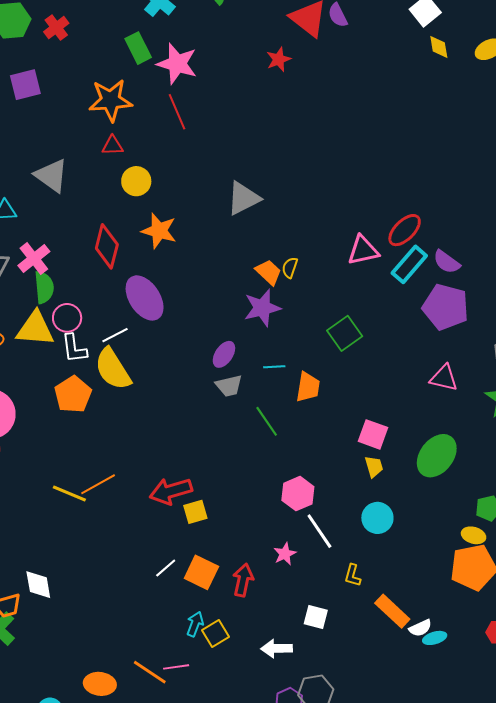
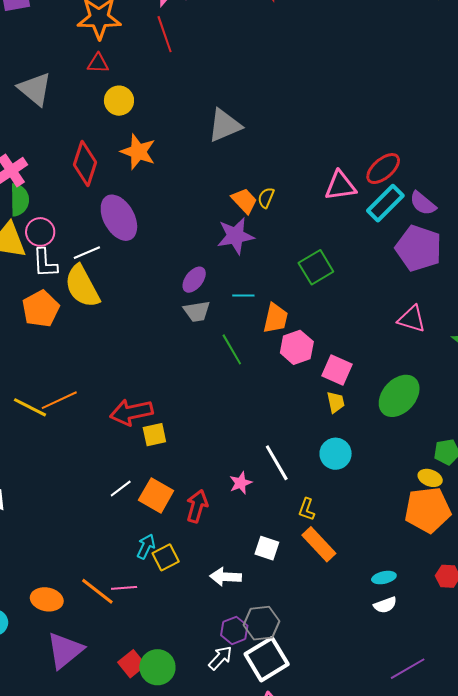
pink hexagon: (298, 494) -> (297, 347), moved
orange rectangle: (392, 611) -> (319, 544), moved
white semicircle: (420, 628) -> (385, 605), moved

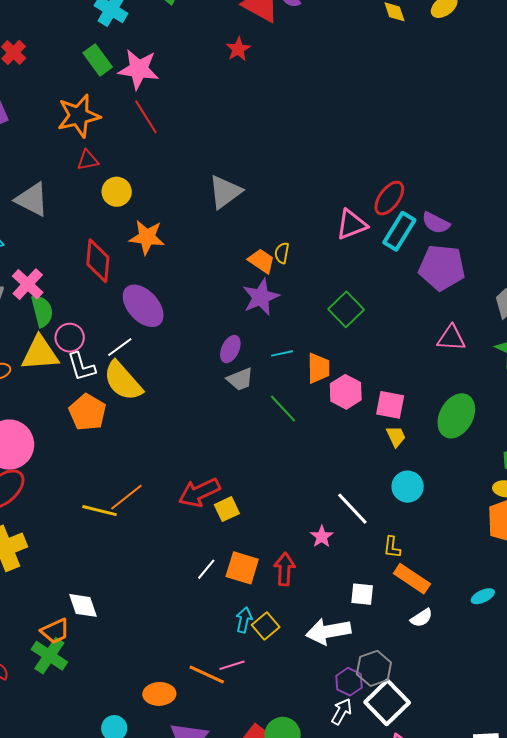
white arrow: (226, 577) -> (328, 631), size x1.4
white semicircle: (385, 605) -> (422, 618), moved

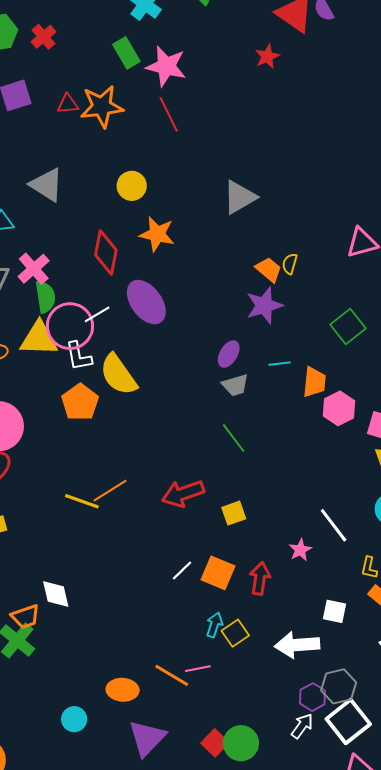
red triangle: (88, 160) -> (68, 104), moved
pink circle: (70, 338) -> (70, 326), size x1.6
white line: (120, 347) -> (97, 314), moved
green line: (283, 409) -> (234, 438), moved
yellow square: (227, 509) -> (234, 513), moved

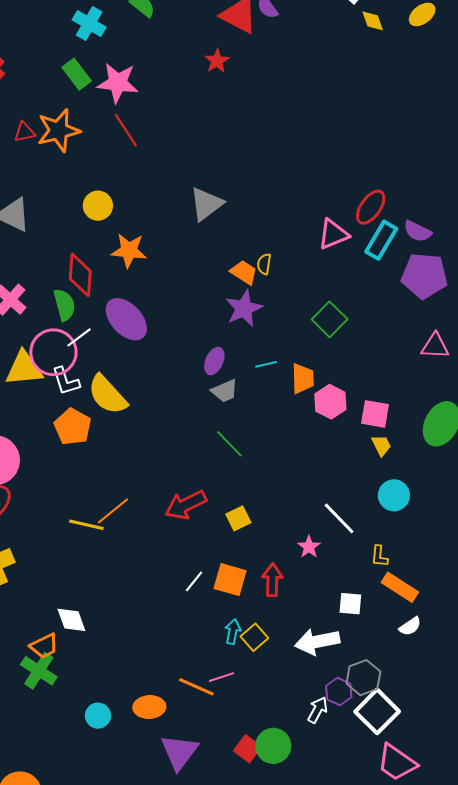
green semicircle: (45, 297) -> (64, 305), moved
cyan circle: (74, 719) -> (98, 716), moved
white arrow: (302, 726) -> (318, 710), moved

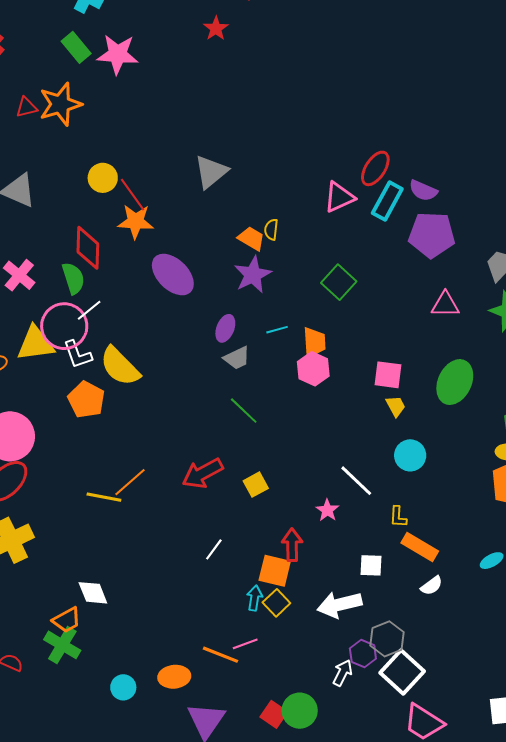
red line: (126, 130) -> (133, 195), moved
purple ellipse: (126, 319) -> (173, 275), moved
pink hexagon: (330, 402) -> (313, 369), moved
orange square: (230, 580) -> (275, 571), moved

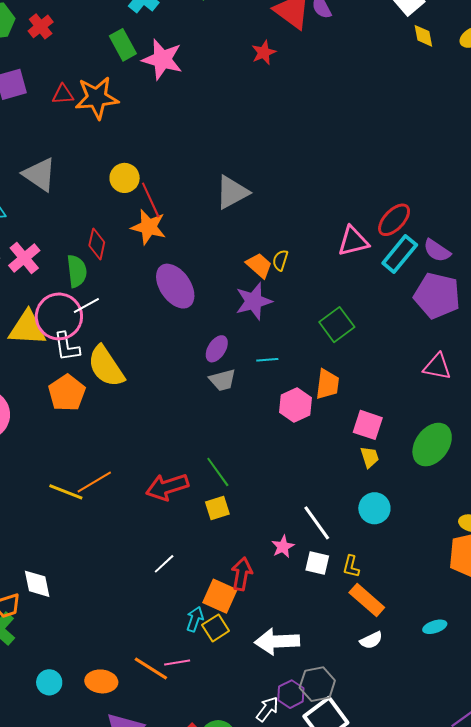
red diamond: (88, 248) -> (97, 244), size x0.7
orange trapezoid: (314, 342) -> (327, 384), moved
green line: (244, 411) -> (218, 472), moved
white square: (371, 565) -> (317, 563), moved

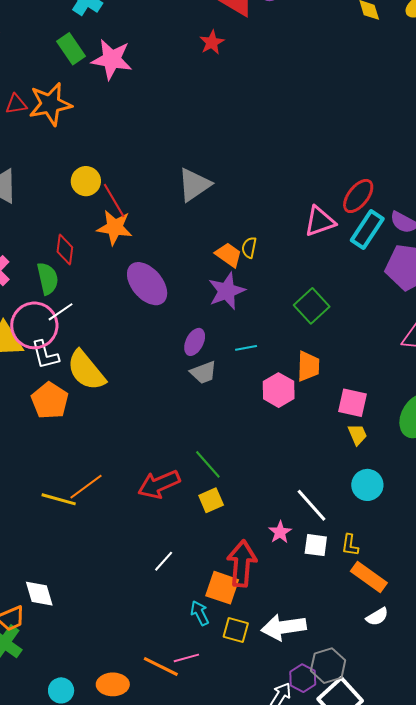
red arrow: (242, 574) -> (242, 564), size x1.4
cyan arrow: (195, 619) -> (200, 613), turned -40
yellow square: (216, 628) -> (236, 630), moved, turned -36

